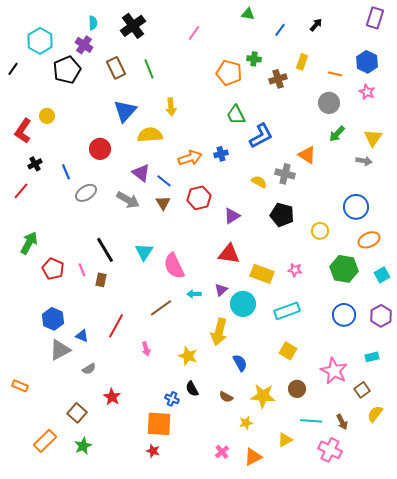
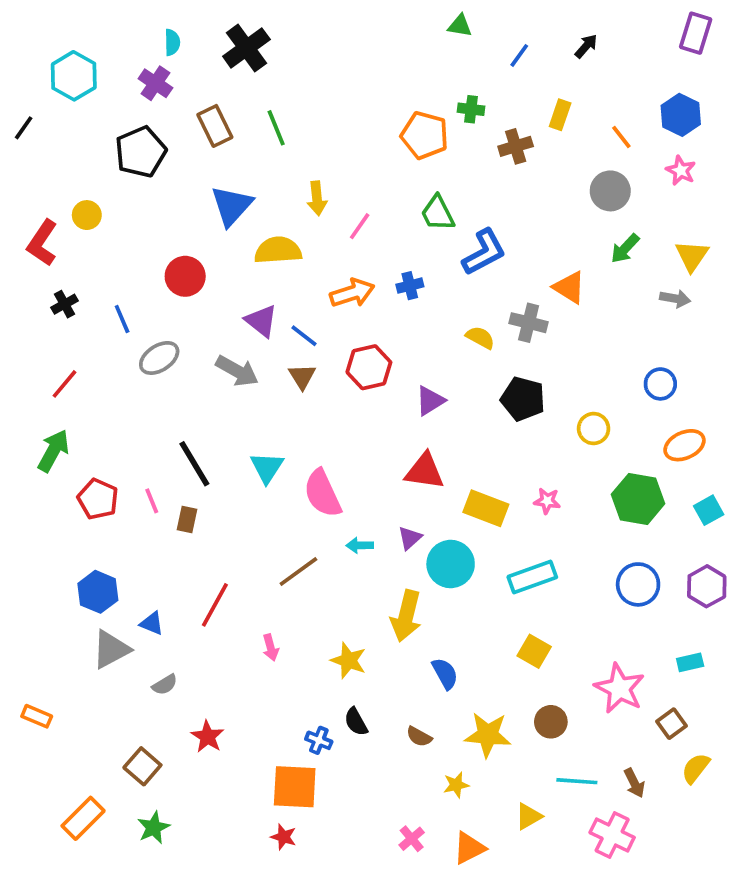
pink line: (194, 33) -> (360, 226), moved
black pentagon: (67, 70) -> (141, 152), moved
orange line: (335, 74) -> (621, 137), turned 40
red line: (21, 191) -> (65, 384), moved
blue circle: (356, 207) -> (660, 384), size x0.7

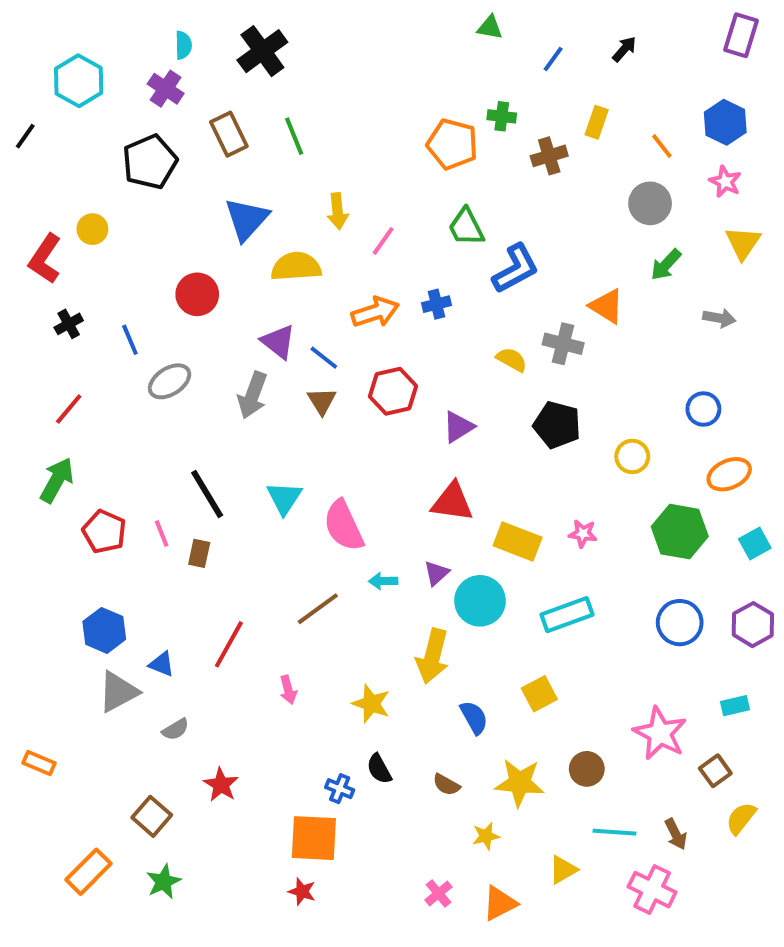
yellow triangle: (692, 256) -> (743, 243), moved
gray arrow: (237, 371) -> (253, 395), turned 81
yellow square: (534, 651) -> (539, 694), moved, turned 32

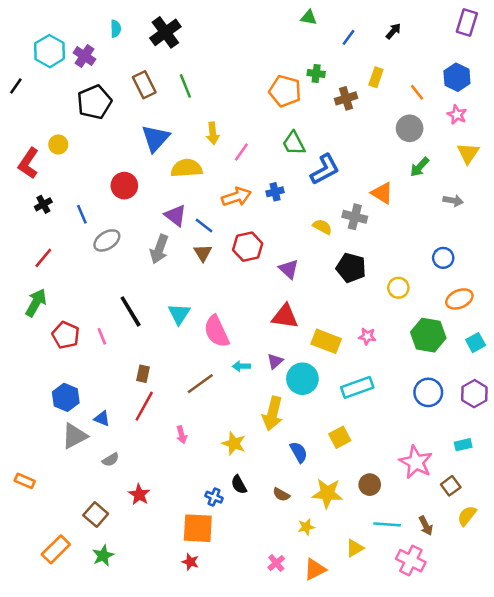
purple cross: (166, 89) -> (84, 56), moved
purple triangle: (458, 427) -> (289, 269), turned -45
brown rectangle: (199, 553) -> (143, 374), moved

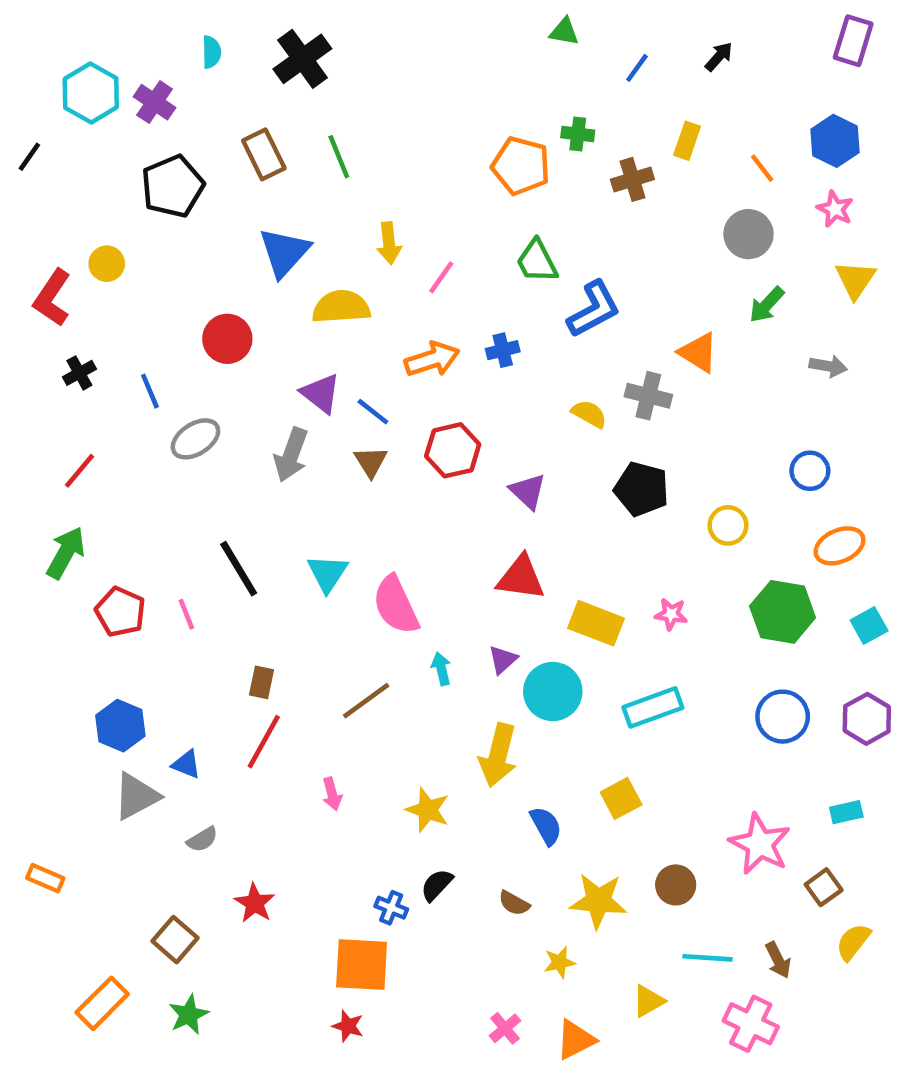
cyan arrow: (241, 366) -> (441, 669), turned 77
black semicircle: (239, 485) -> (437, 885), turned 72

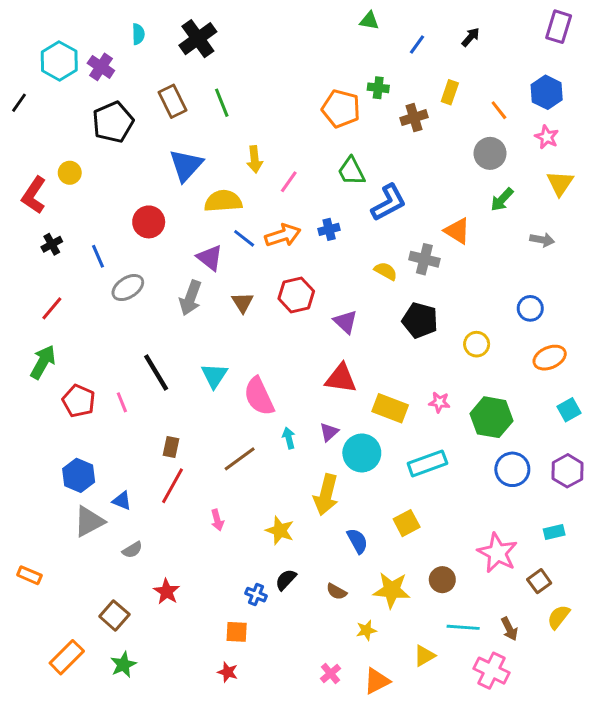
blue line: (373, 412) -> (244, 238), moved
green hexagon: (783, 612) -> (492, 417), moved
orange square: (362, 965) -> (237, 632), size x0.6

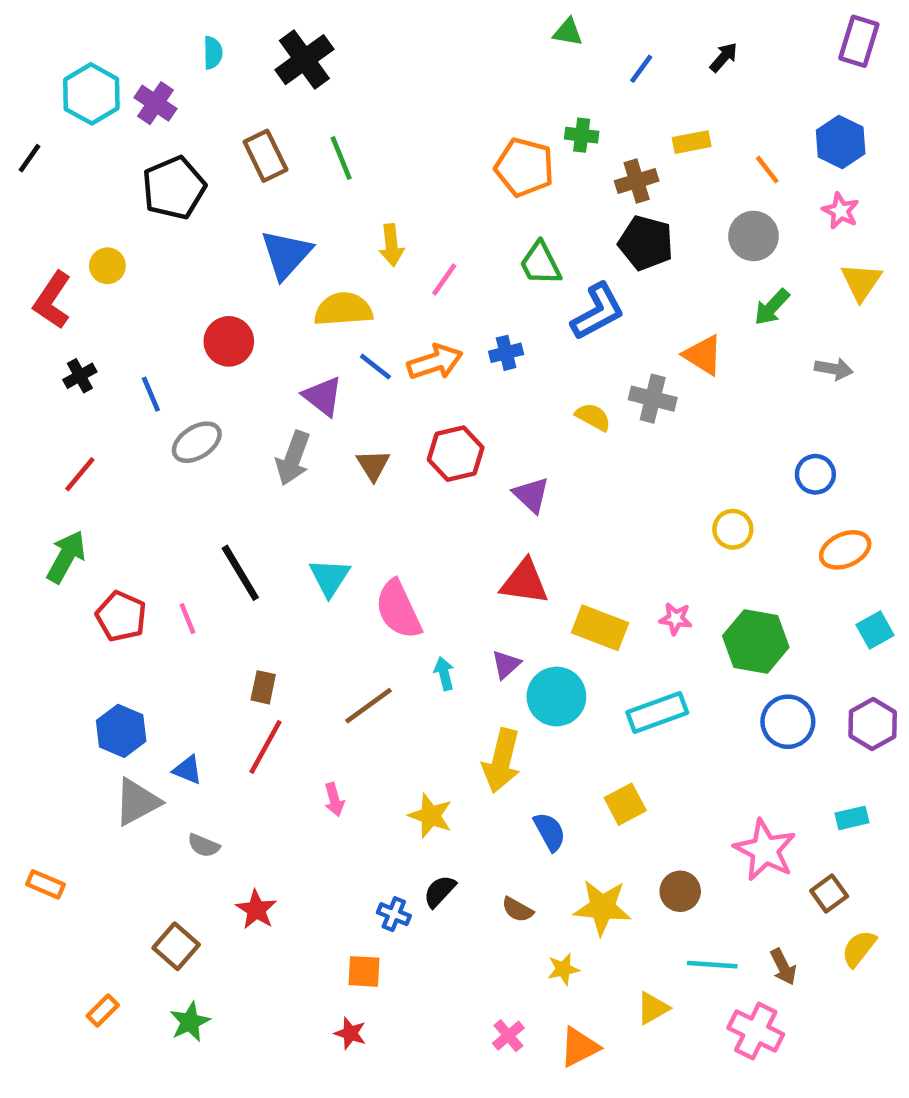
yellow rectangle: (450, 92) -> (692, 142), turned 60
black pentagon: (420, 320) -> (646, 243), moved
gray semicircle: (132, 550) -> (204, 845), turned 54
orange rectangle: (67, 657) -> (103, 1010), size x0.6

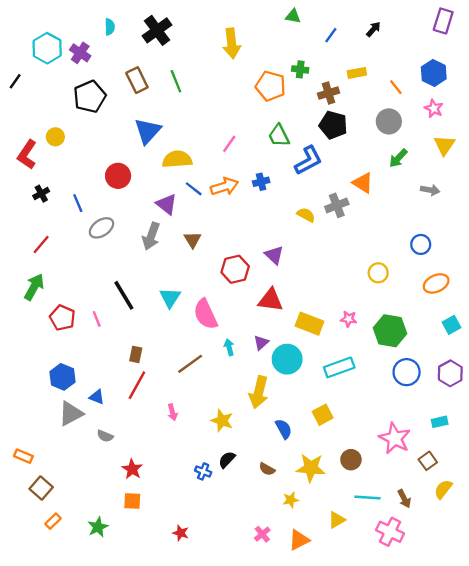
yellow arrow: (391, 245) -> (232, 43), moved, size x1.4
gray cross: (653, 399) -> (337, 205), turned -35
red hexagon: (456, 454) -> (235, 269), moved
brown square: (176, 946) -> (41, 488), moved
orange square: (364, 971) -> (132, 501), moved

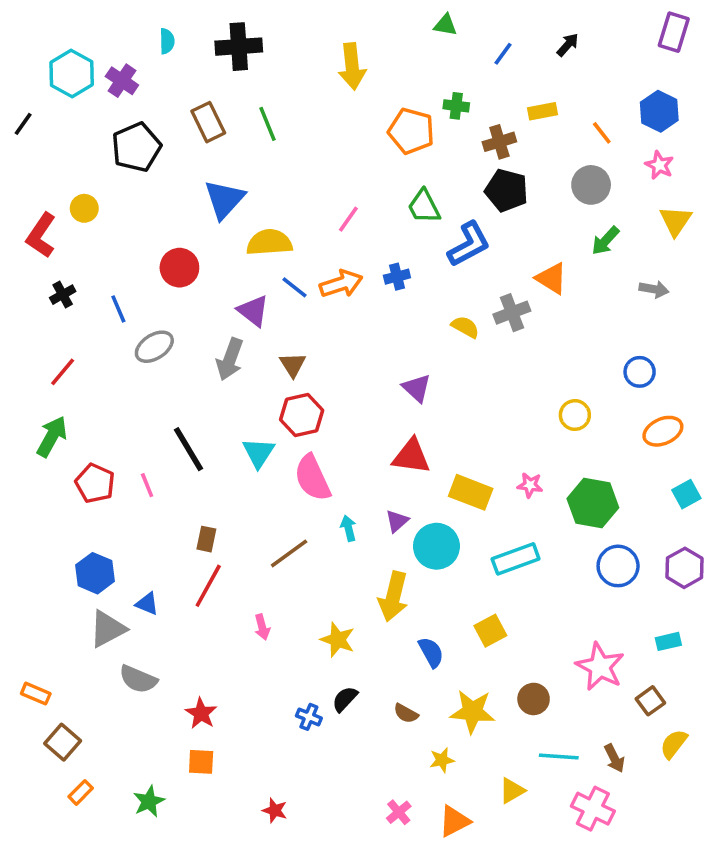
black cross: (157, 30) -> (239, 47), turned 32
red hexagon: (235, 269) -> (302, 415), moved
gray semicircle: (105, 436) -> (138, 679), moved, size x1.5

